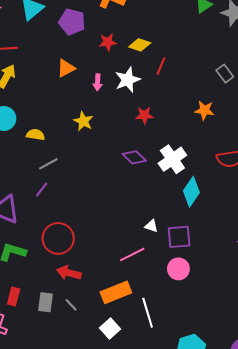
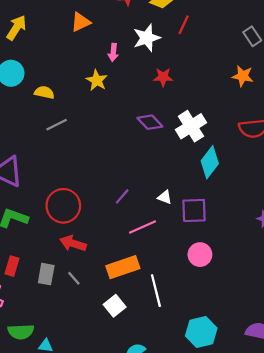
pink arrow: (98, 82) -> (113, 52), moved
orange star: (204, 110) -> (243, 76), moved
purple line: (42, 190) -> (122, 196), moved
pink circle: (178, 269) -> (200, 255), moved

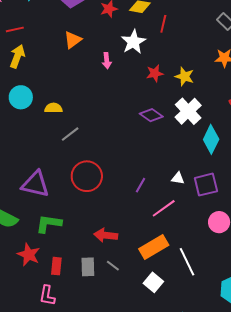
yellow star: (97, 80) -> (184, 76), moved
red circle: (63, 206) -> (87, 176), moved

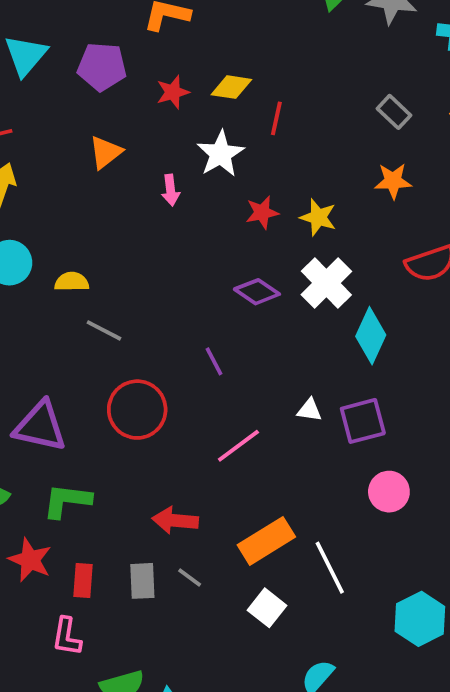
gray line: (70, 134) -> (104, 330), turned 66
purple line: (140, 185) -> (214, 361), moved, turned -56
pink line: (164, 208) -> (238, 446), moved

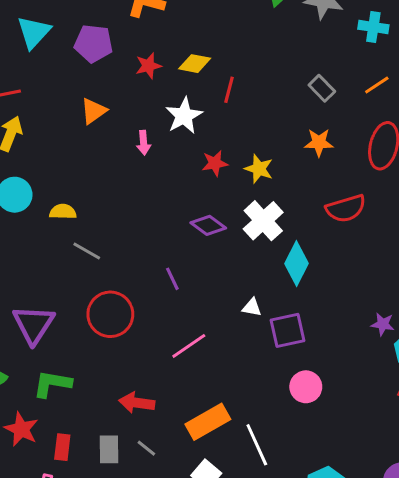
white triangle: (309, 410) -> (252, 307), moved
purple triangle: (40, 426) -> (34, 324), turned 48

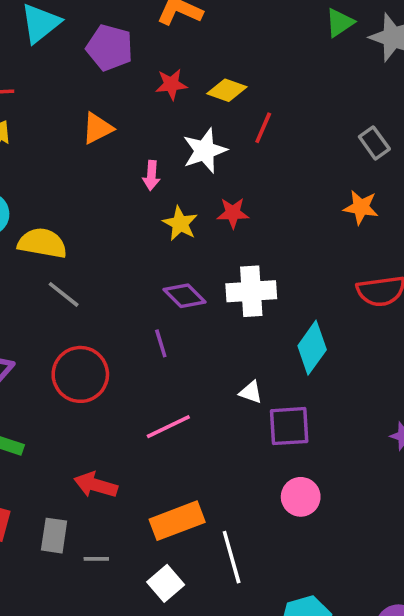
yellow star: (259, 169) -> (180, 223), moved
yellow semicircle: (63, 212) -> (42, 243), size x1.5
white cross: (263, 221) -> (251, 291), moved, turned 30
purple diamond: (208, 225) -> (184, 296), moved
gray line: (146, 448) -> (96, 559), moved, turned -48

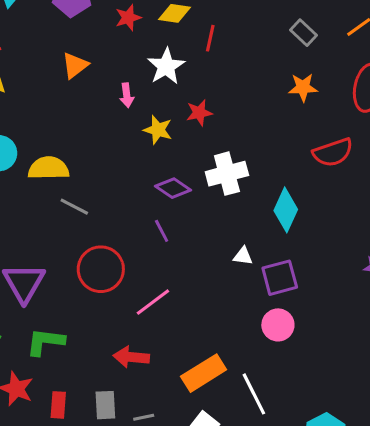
pink line: (168, 427) -> (153, 302), moved
pink circle: (301, 497) -> (278, 325), moved

